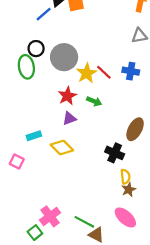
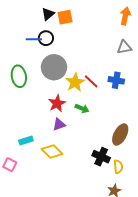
blue line: (44, 14) -> (34, 39), moved, turned 42
black circle: (36, 49) -> (46, 38), moved
yellow semicircle: (125, 177) -> (118, 167), moved

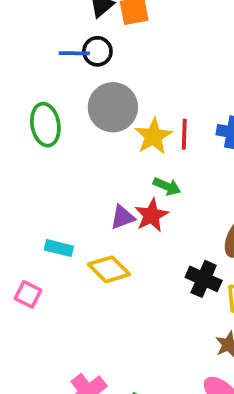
red line: (91, 81) -> (184, 134), turned 49
red star: (57, 103) -> (151, 215), moved
cyan rectangle: (26, 141) -> (59, 248), turned 32

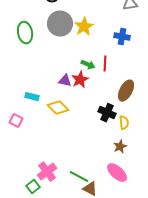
red line: (184, 134) -> (105, 64), moved
yellow star: (153, 136) -> (84, 27), moved
purple triangle: (123, 217) -> (65, 81), turned 32

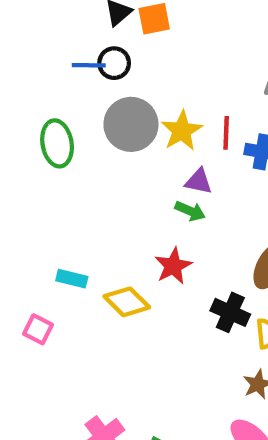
red line: (105, 64) -> (226, 133), moved
red star: (80, 80) -> (173, 266), moved
purple triangle: (65, 81) -> (199, 181), moved

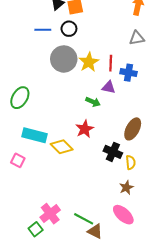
black circle: (114, 63) -> (69, 29), moved
green ellipse: (57, 143) -> (20, 98), moved, turned 40
purple triangle: (199, 181) -> (109, 87), moved
cyan rectangle: (72, 279) -> (34, 135), size x1.6

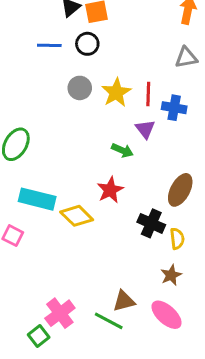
gray circle: (64, 59) -> (80, 88), size x0.6
purple triangle: (109, 87) -> (145, 129), turned 40
brown triangle: (95, 231) -> (124, 301), moved, turned -42

